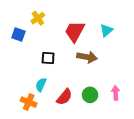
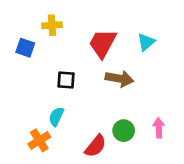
yellow cross: (38, 18) -> (52, 25), turned 32
red semicircle: (64, 97) -> (96, 146), moved
orange cross: (29, 102) -> (39, 140), turned 35

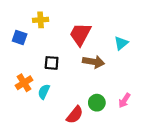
cyan triangle: (146, 42) -> (121, 43), moved
pink arrow: (159, 128) -> (124, 100), turned -144
orange cross: (39, 140) -> (24, 83), moved

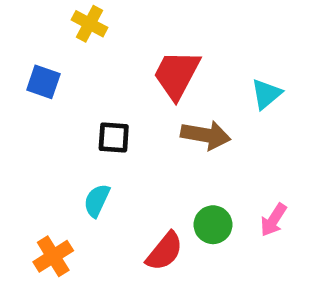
yellow cross: (41, 20) -> (89, 24), moved, turned 32
orange cross: (24, 83) -> (53, 256), moved

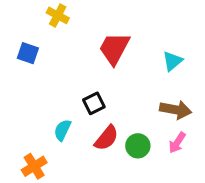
brown arrow: (206, 135) -> (176, 110), moved
black square: (114, 138) -> (94, 103), moved, turned -30
red semicircle: (165, 251) -> (106, 138), moved

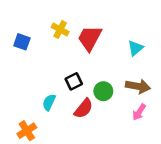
yellow cross: (58, 15) -> (60, 30), moved
green circle: (138, 146) -> (103, 91), moved

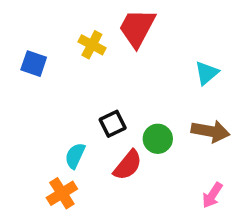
red trapezoid: (90, 38) -> (137, 28), moved
pink arrow: (139, 112) -> (212, 195), moved
orange cross: (27, 131) -> (62, 193), moved

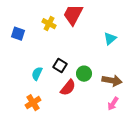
black square: (113, 124) -> (60, 66), turned -32
brown arrow: (210, 131) -> (112, 81), moved
cyan semicircle: (75, 156) -> (37, 74), moved

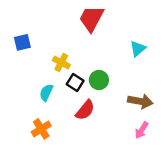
yellow cross: (49, 24) -> (61, 62), moved
blue square: (18, 34) -> (22, 42), turned -32
green circle: (84, 74) -> (99, 80), moved

